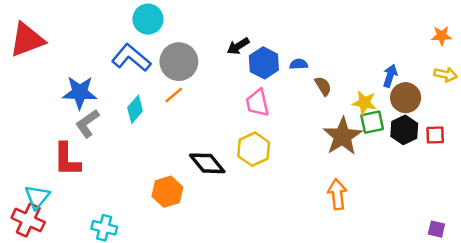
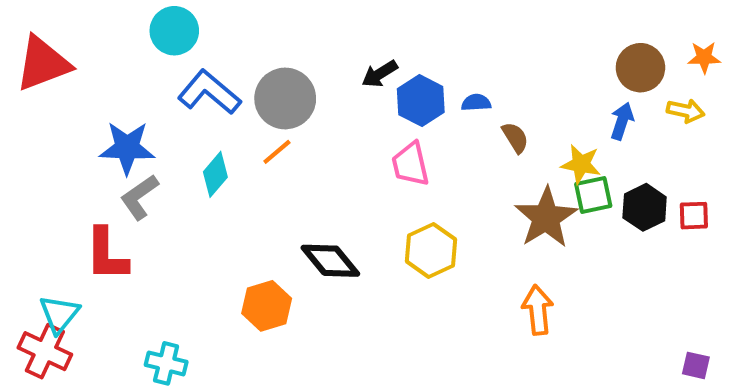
cyan circle: (148, 19) -> (174, 31), moved
yellow arrow: (445, 74) -> (686, 111), moved
brown circle: (406, 98) -> (640, 68), moved
yellow hexagon: (254, 149) -> (431, 250), moved

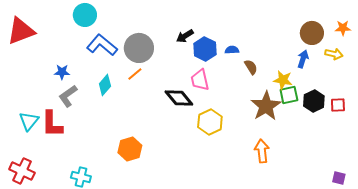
blue star: (127, 148) -> (62, 72), size x0.6
black diamond: (330, 261) -> (179, 98), moved
cyan triangle: (59, 314) -> (29, 121), moved

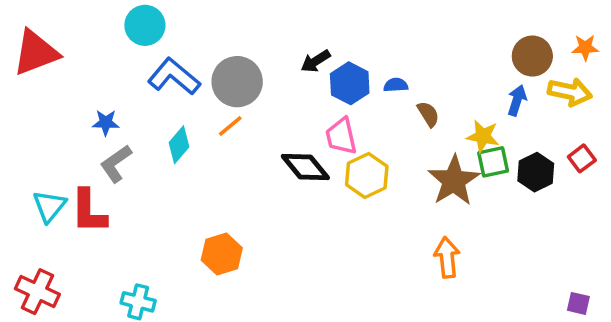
yellow arrow: (334, 54) -> (570, 92), size x1.4
red square: (338, 105) -> (582, 158), moved, turned -35
yellow hexagon: (210, 122) -> (367, 175), moved

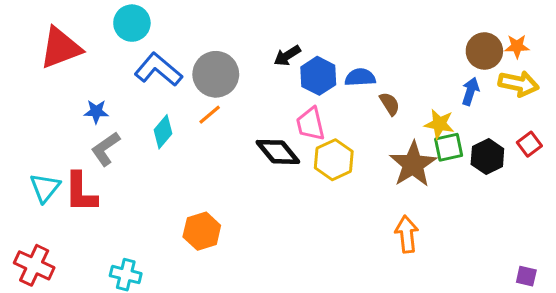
orange star: (585, 48) -> (517, 46), moved
red triangle: (36, 53) -> (60, 48), moved
blue semicircle: (396, 85) -> (360, 77), size x1.4

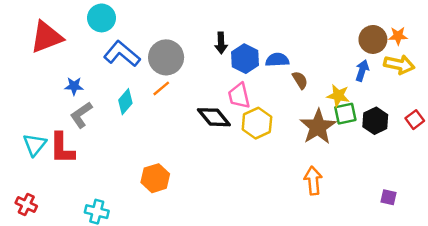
black arrow: (287, 56) -> (221, 43), turned -60
red square: (529, 144) -> (415, 120), moved
red cross: (34, 265) -> (26, 204), size x0.7
purple square: (526, 276) -> (388, 197), moved

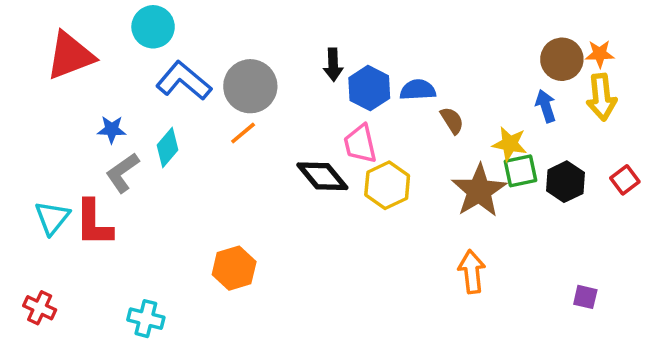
yellow arrow: (399, 65) -> (601, 97), turned 72
blue arrow: (362, 71) -> (546, 106), turned -36
cyan diamond: (125, 102) -> (167, 147), moved

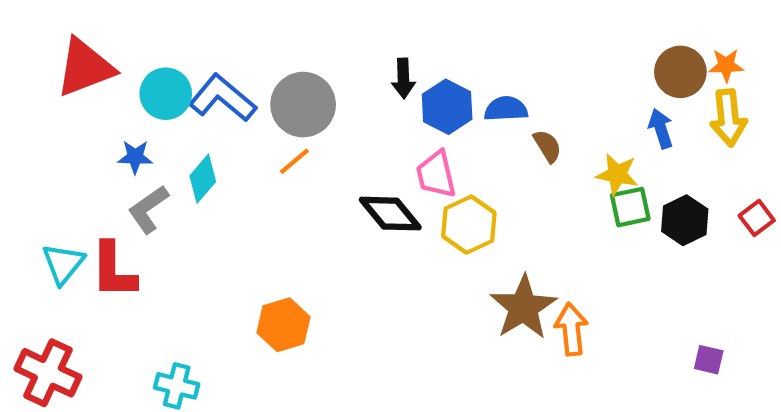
cyan circle: (153, 27) -> (166, 94), moved
brown star: (479, 191) -> (523, 307), moved
red cross: (40, 308) -> (48, 373), size x1.6

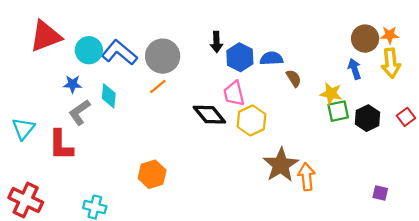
cyan diamond: (203, 179) -> (109, 96), turned -35
cyan triangle: (63, 264) -> (23, 129), moved

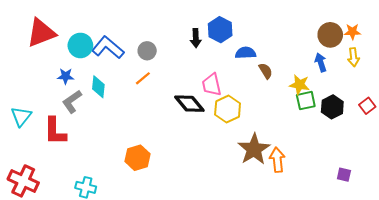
gray circle: (163, 56) -> (147, 51), size x0.6
blue hexagon: (240, 57) -> (220, 30), moved
yellow arrow: (391, 63) -> (353, 57), size x0.7

